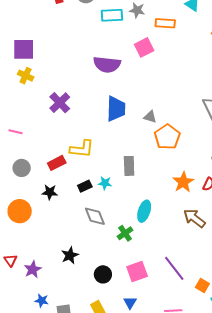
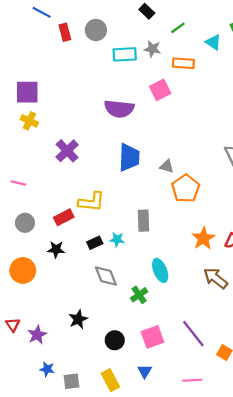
cyan ellipse: (144, 211) -> (160, 270), turned -40

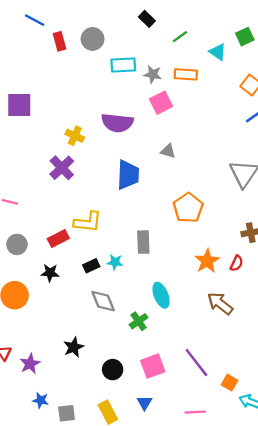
gray star: (152, 49) -> (153, 74), moved
yellow cross: (29, 121) -> (75, 136), moved
gray triangle: (167, 166) -> (168, 151), moved

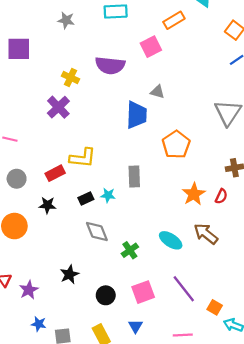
gray star: (153, 74) -> (66, 20), moved
orange rectangle: (186, 74) -> (174, 20), turned -35
blue trapezoid: (128, 175) -> (137, 115), moved
cyan ellipse: (161, 295) -> (171, 240), moved, turned -35

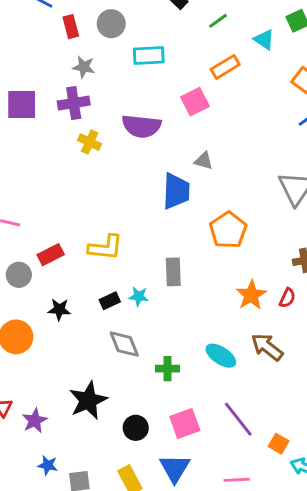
purple cross: (58, 107) -> (74, 103), moved, turned 35
red rectangle: (55, 173) -> (51, 255), moved
green cross: (130, 250) -> (167, 369), turned 35
black star: (69, 274) -> (88, 400), size x1.5
blue triangle: (135, 326) -> (175, 468), size x1.6

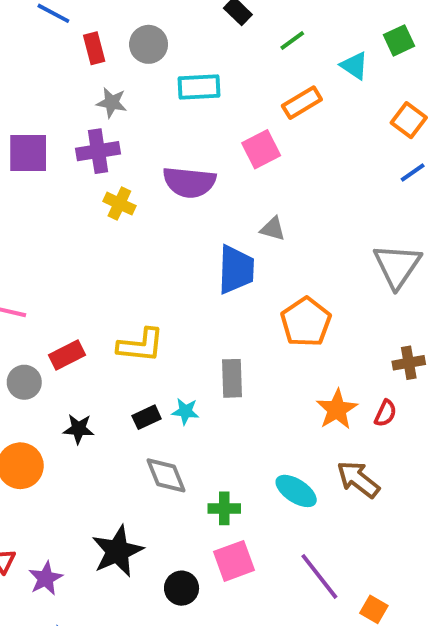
pink square: (185, 423) -> (234, 561), moved

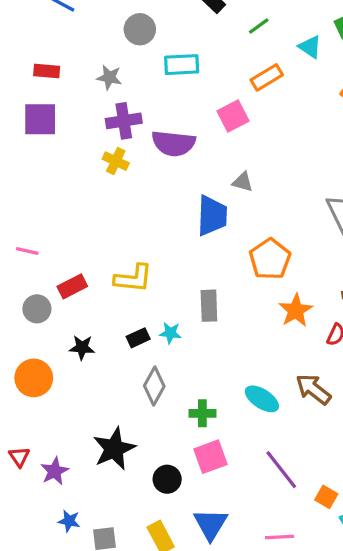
red rectangle: (94, 48) -> (47, 71), moved, turned -70
purple cross: (98, 151) -> (124, 121), moved
orange star: (337, 409) -> (296, 310), moved
gray diamond: (166, 475) -> (154, 386), turned 51

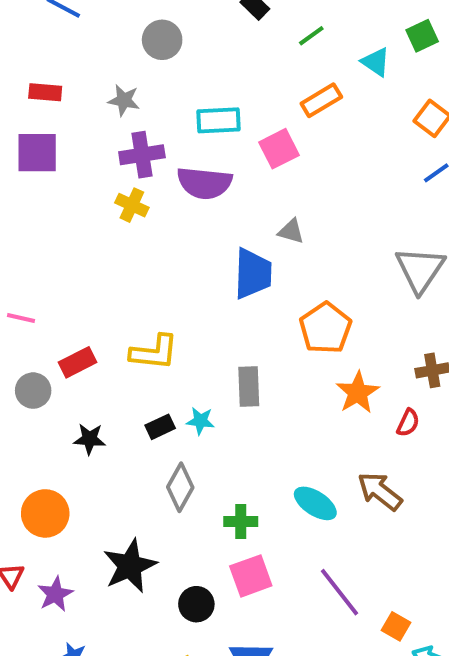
cyan rectangle: (182, 65) -> (219, 120), moved
orange circle: (34, 378) -> (45, 513), moved

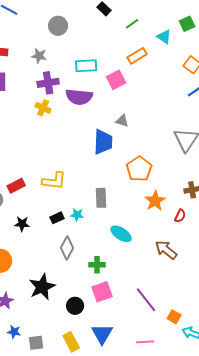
cyan ellipse: (315, 503) -> (121, 234), moved

